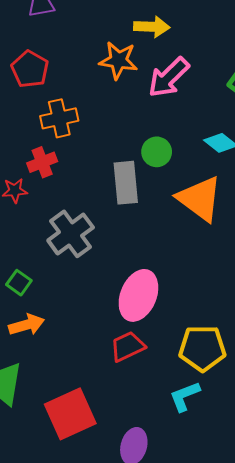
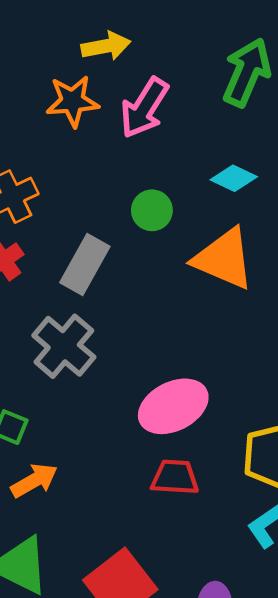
gray rectangle: (126, 183) -> (85, 265), moved, turned 48
pink ellipse: (138, 295) -> (173, 406), turned 54
red trapezoid: (128, 346) -> (175, 477), turned 42

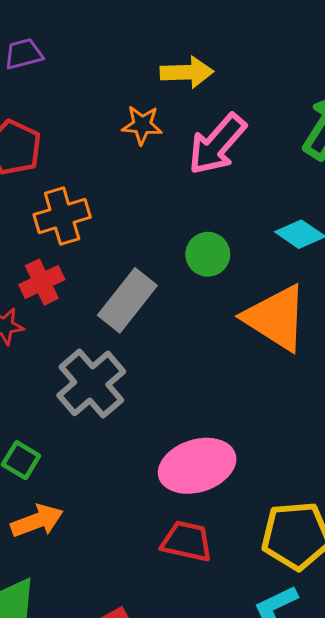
orange star: (72, 101) -> (142, 125), size x0.7

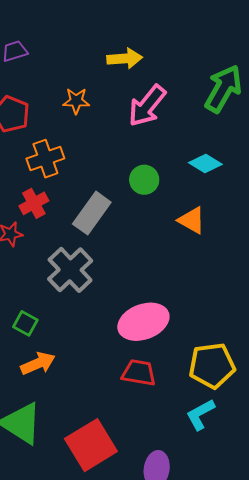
orange star: (142, 125) -> (76, 101), moved
orange triangle: (276, 318) -> (192, 220), size x0.6

